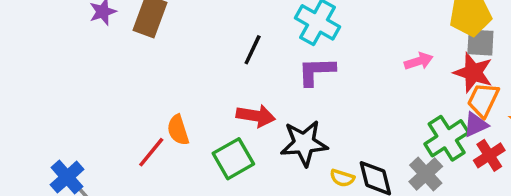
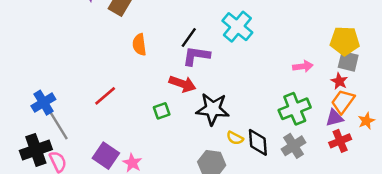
purple L-shape: (316, 71) -> (196, 56), moved
red star: (473, 73) -> (339, 81), size x0.6
orange semicircle: (178, 130) -> (139, 45), moved
green cross: (447, 138) -> (295, 109), moved
green square: (233, 159) -> (162, 111), size x0.6

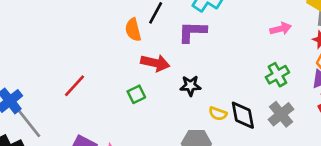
orange semicircle: (139, 45) -> (133, 30), moved
purple L-shape: (196, 56) -> (192, 32), moved
black star: (213, 109) -> (190, 86), size x0.6
green cross: (295, 109) -> (277, 75), size x0.7

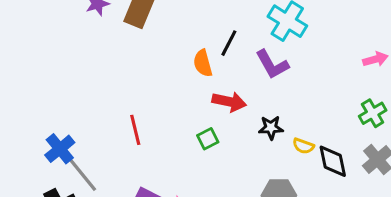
purple L-shape: (192, 32) -> (272, 64), turned -120
red line: (75, 86) -> (135, 130), turned -55
yellow semicircle: (218, 114) -> (303, 146), moved

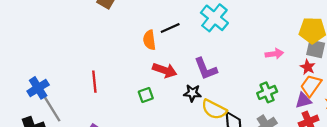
black line: (229, 43) -> (170, 28), turned 30
purple L-shape: (272, 64) -> (206, 69), moved
yellow semicircle: (303, 146) -> (214, 109), size x1.6

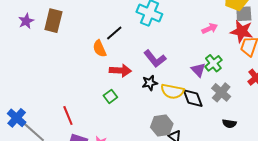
red star: (308, 67) -> (242, 31), size x1.6
red line: (94, 82) -> (68, 116), moved
purple triangle: (303, 100) -> (198, 70), moved, turned -42

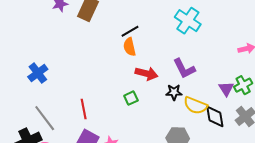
black line: (114, 33) -> (130, 31), moved
blue cross: (17, 118) -> (38, 73), moved

